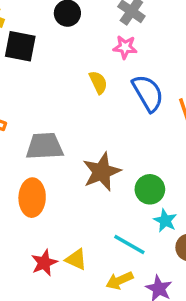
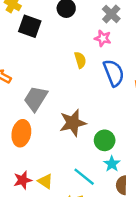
gray trapezoid: (44, 146) -> (36, 99), turned -64

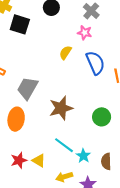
yellow semicircle: (80, 60) -> (65, 53), turned -128
green circle: (105, 140) -> (102, 117), moved
cyan star: (112, 164) -> (83, 156), moved
cyan line: (84, 177) -> (64, 145), moved

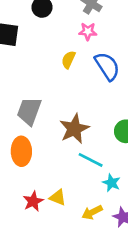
cyan line: (64, 145) -> (91, 160), moved

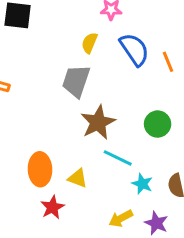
gray trapezoid: (29, 111) -> (76, 81), moved
orange ellipse: (21, 151) -> (40, 169), moved
yellow triangle: (58, 197) -> (78, 178), moved

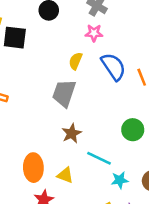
brown star: (98, 122) -> (72, 133), moved, size x0.7
cyan star: (142, 184) -> (120, 180), turned -30

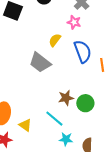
gray trapezoid: (64, 93) -> (40, 62), turned -85
brown star: (72, 133) -> (66, 98), moved

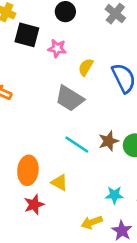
pink star: (74, 22) -> (57, 48), moved
cyan line: (54, 119) -> (77, 145), moved

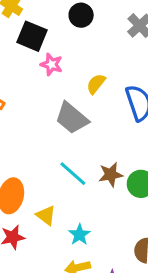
pink star: (57, 48) -> (51, 64), moved
cyan star: (114, 195) -> (79, 235), moved, turned 30

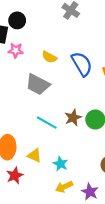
black circle: (81, 15) -> (17, 20), moved
yellow semicircle: (96, 84) -> (49, 57), turned -88

